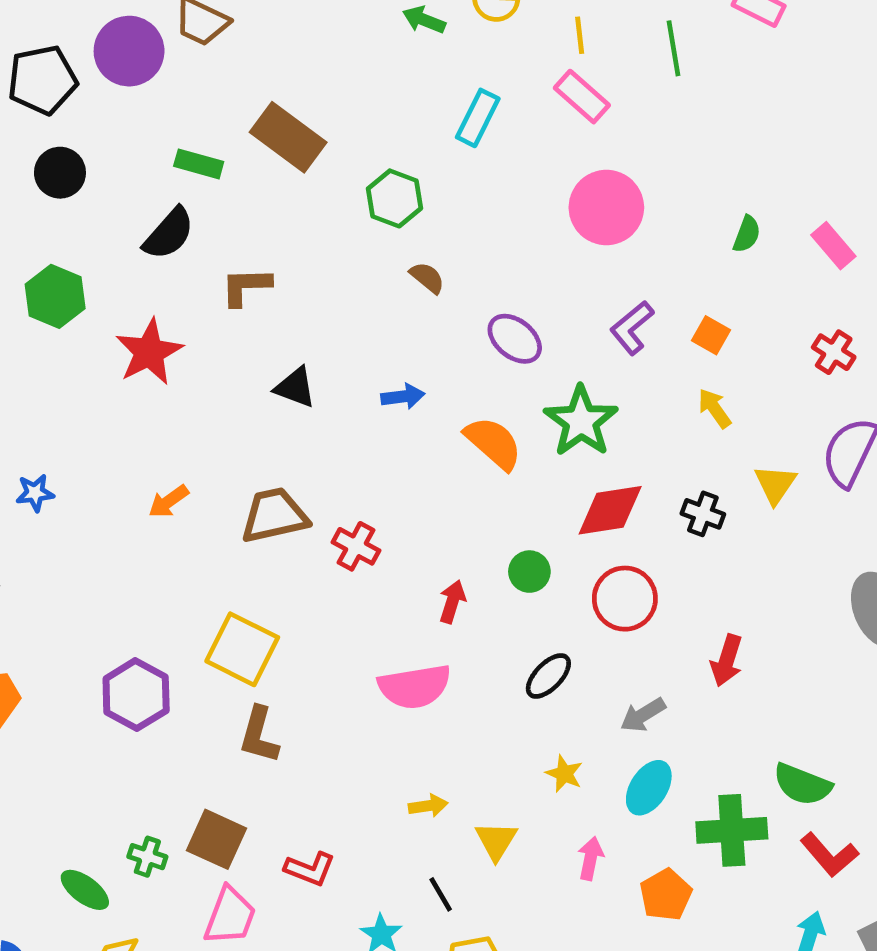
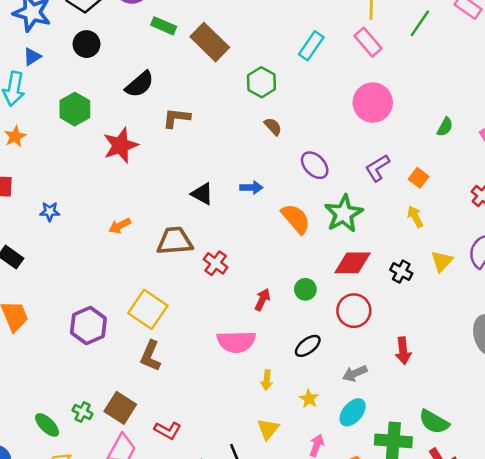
green line: (673, 48) -> (420, 23), turned 36
green rectangle: (199, 164) -> (164, 26), moved
black triangle: (295, 387) -> (202, 194), moved
red arrow: (727, 660) -> (403, 351), turned -32
yellow arrow: (428, 806) -> (267, 380), moved, turned 96

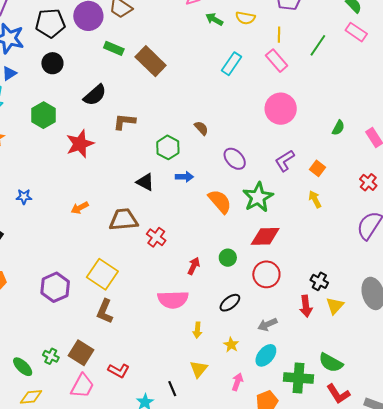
green hexagon: (261, 82) -> (168, 147), moved
yellow triangle: (442, 261) -> (335, 306), moved
black cross: (401, 272) -> (319, 281), moved

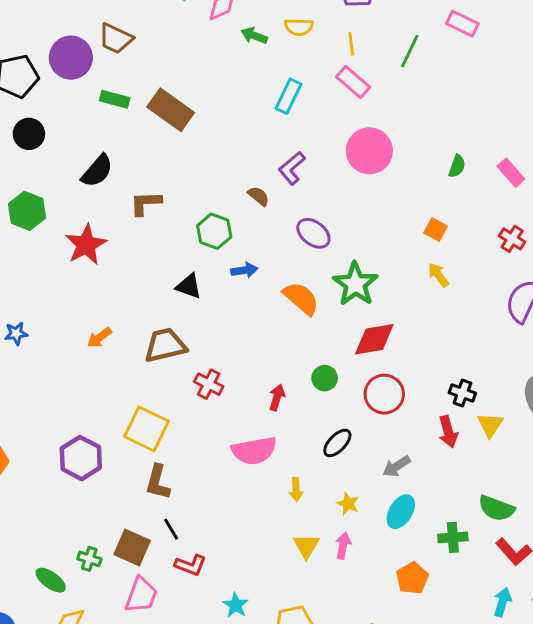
purple L-shape: (285, 161) -> (292, 168), moved
red cross: (156, 237) -> (209, 384), moved
green cross: (298, 378) -> (453, 537), size x0.7
pink arrow: (237, 382) -> (343, 546), moved
black line: (172, 389) -> (171, 529), moved

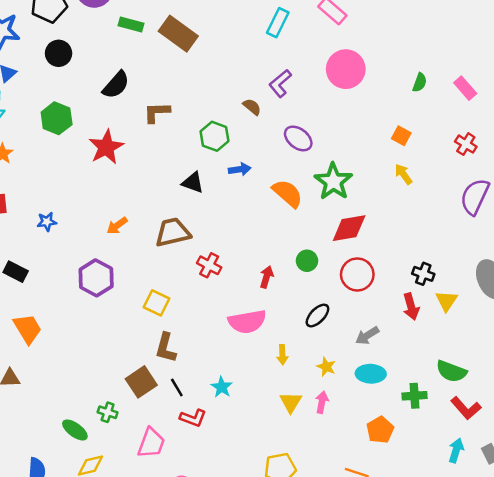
yellow square: (146, 429) -> (156, 303), size x0.7
purple hexagon: (81, 458) -> (96, 278), moved
cyan ellipse: (401, 512) -> (371, 374), turned 60
brown square: (132, 548) -> (141, 382), moved, turned 32
cyan star: (236, 605) -> (222, 387), moved

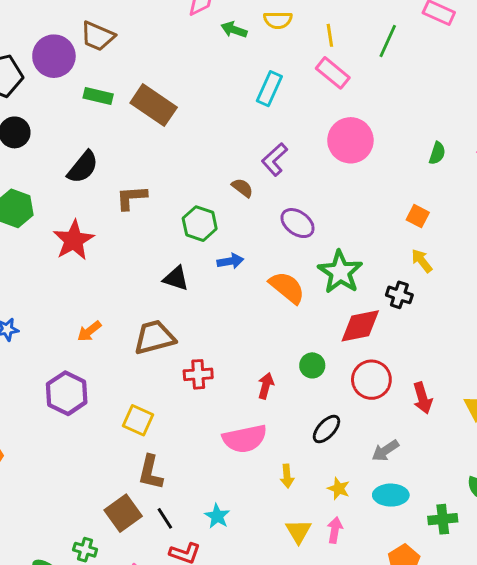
red cross: (209, 265) -> (198, 374), turned -30
black cross: (423, 274) -> (399, 295), moved
red arrow: (411, 307) -> (423, 398), moved

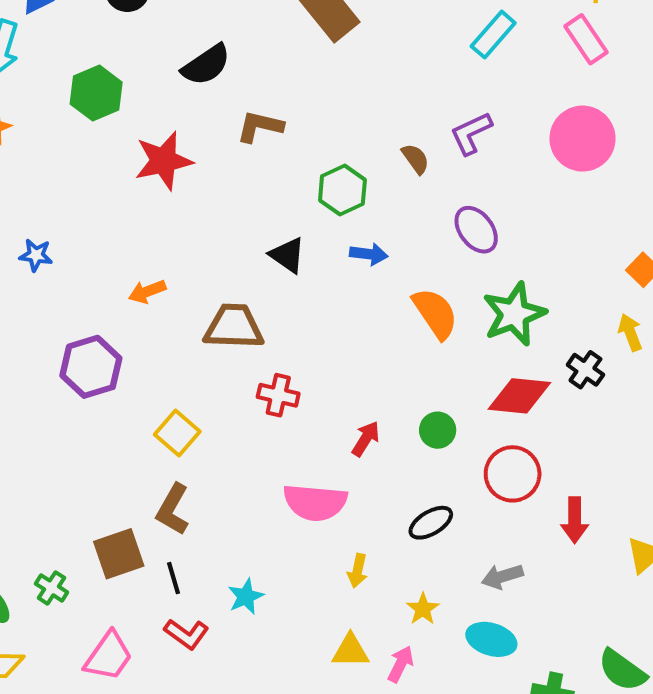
yellow triangle: (298, 531) -> (350, 651), turned 44

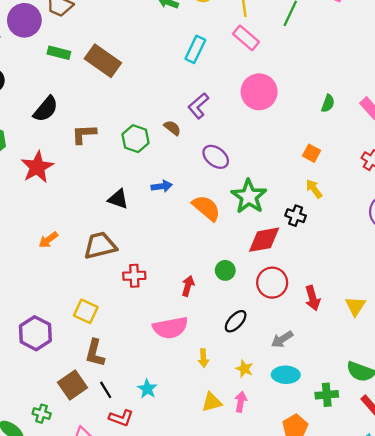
green hexagon: (342, 190) -> (136, 139), moved
purple hexagon: (91, 367) -> (35, 333), moved

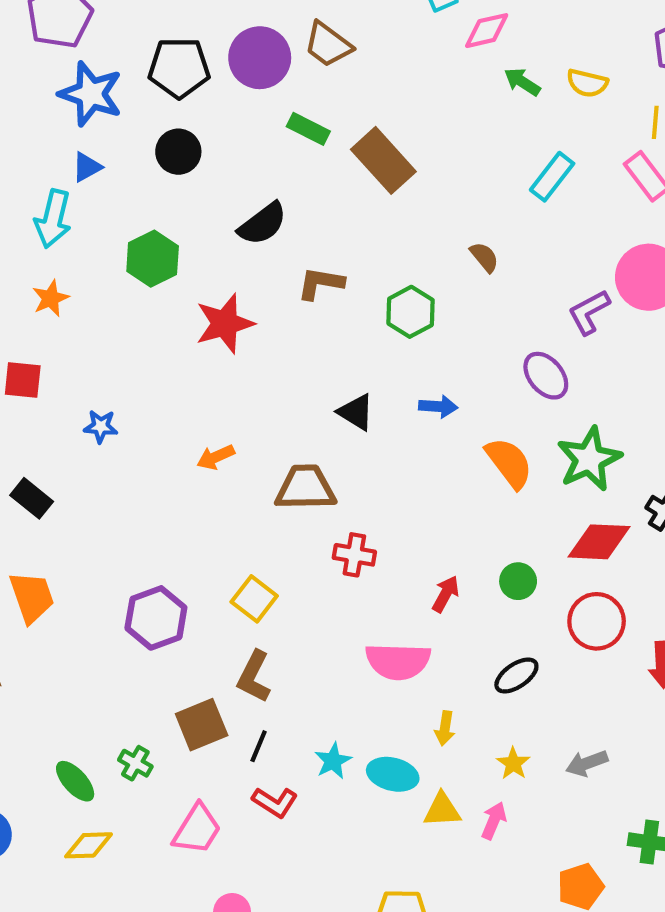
purple L-shape: (198, 106) -> (589, 312), moved
brown semicircle: (172, 128) -> (484, 257), moved
gray arrow: (282, 339) -> (587, 763), moved
cyan ellipse: (286, 375) -> (393, 774), moved
black line: (106, 390) -> (259, 746), turned 42

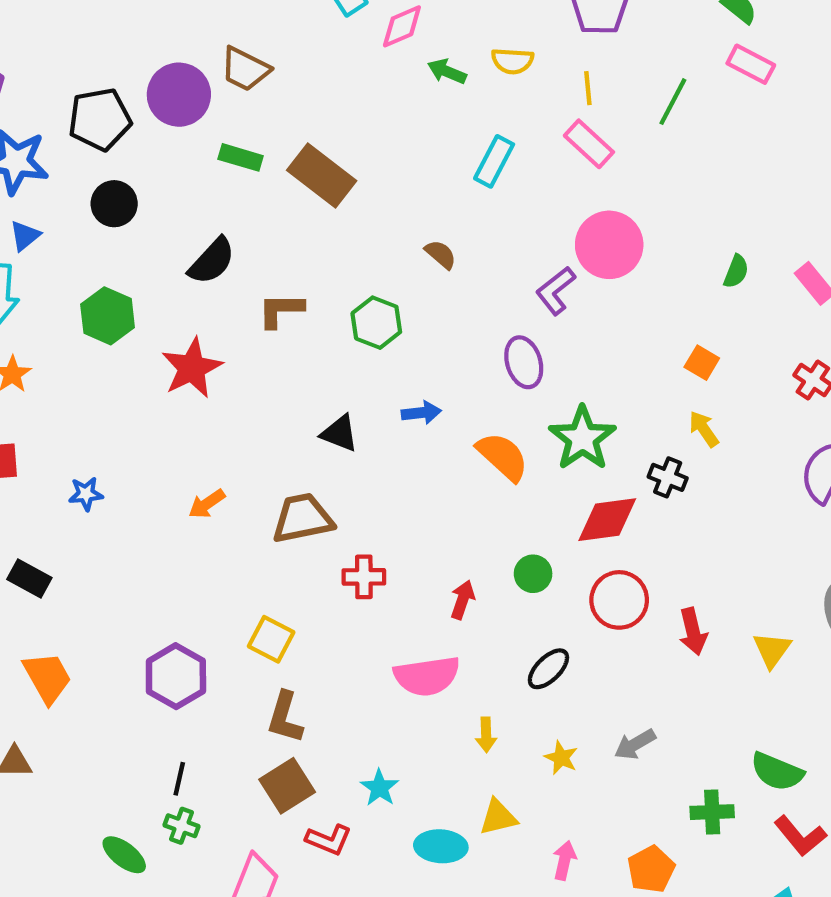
purple ellipse: (546, 376) -> (524, 362), turned 33
brown square: (202, 725) -> (287, 786), moved
black line: (259, 746) -> (179, 779), moved
cyan ellipse: (393, 774) -> (441, 846), moved
pink arrow: (494, 821) -> (564, 860), moved

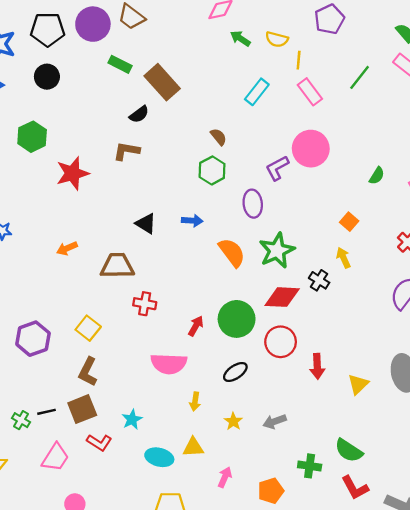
yellow line: (588, 88) -> (299, 60), moved
black semicircle: (212, 261) -> (139, 114), moved, size x0.7
green hexagon: (376, 323) -> (212, 170), moved
green circle: (533, 574) -> (237, 319), size x1.8
black line: (179, 779) -> (47, 412), moved, turned 54

